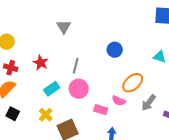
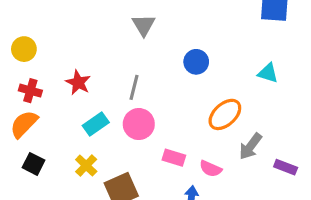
gray triangle: (64, 27) -> (144, 25), moved
pink semicircle: (119, 101) -> (211, 169), moved

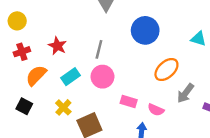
blue circle: (196, 62) -> (145, 30), size x1.5
red cross: (30, 91) -> (22, 52), turned -35
orange semicircle: (24, 124) -> (36, 75), moved

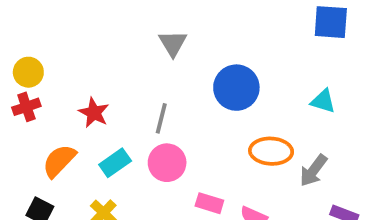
red cross: (22, 52) -> (26, 107), moved
orange ellipse: (166, 70) -> (271, 151), turned 45
gray arrow: (185, 93) -> (313, 170), moved

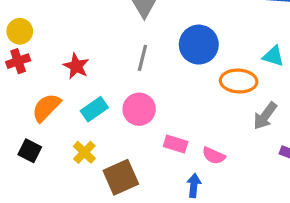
gray line: (161, 118) -> (142, 58), moved
orange ellipse: (271, 151) -> (239, 81), moved

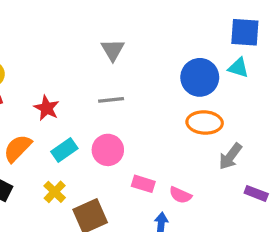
blue circle: (199, 45) -> (200, 77), moved
cyan triangle: (273, 56) -> (238, 68), moved
gray line: (142, 58) -> (111, 100), turned 70

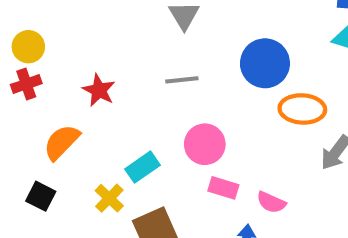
blue circle: (200, 77) -> (265, 63), moved
cyan rectangle: (64, 150) -> (142, 167), moved
pink circle: (108, 150) -> (205, 144), moved

